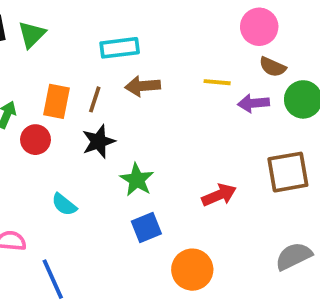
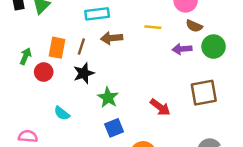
yellow line: (217, 82) -> (153, 27), moved
red arrow: (219, 195) -> (160, 107), turned 60

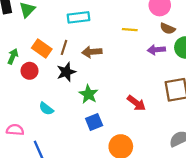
brown arrow: (112, 38) -> (92, 52), moved
orange rectangle: (57, 48) -> (42, 49), turned -66

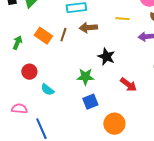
brown arrow: (92, 52) -> (88, 28), moved
red circle: (30, 71) -> (29, 72), moved
black star: (66, 72) -> (106, 57), moved, turned -30
green star: (89, 94) -> (85, 77), turned -30

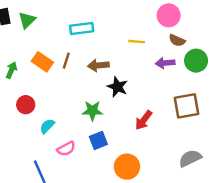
brown arrow: (88, 28) -> (98, 65), moved
red arrow: (128, 85) -> (144, 120), turned 90
cyan semicircle: (47, 90) -> (47, 126), turned 96
pink semicircle: (19, 109) -> (66, 149), moved, turned 147

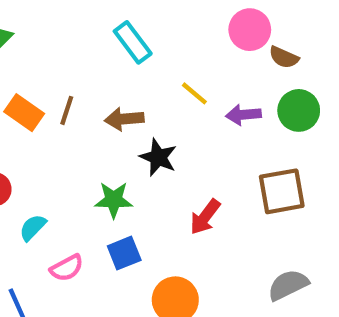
cyan rectangle: (82, 28) -> (133, 42), moved, turned 60
brown semicircle: (177, 40) -> (284, 57), moved
yellow line: (136, 42) -> (194, 93), moved, turned 35

